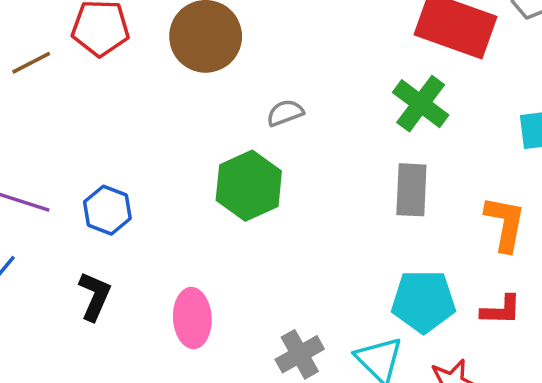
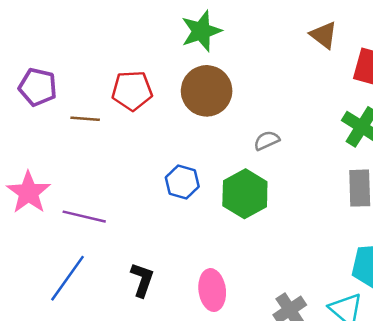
brown line: (31, 63) -> (85, 119), turned 36
blue hexagon: (107, 210) -> (182, 182), moved

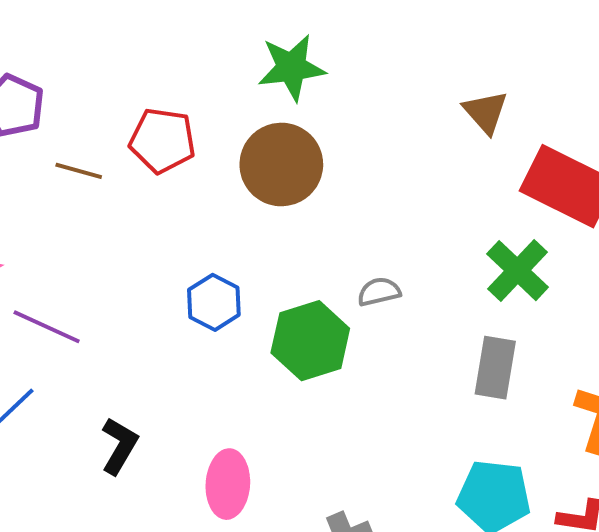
gray semicircle: (267, 141) -> (379, 292), moved

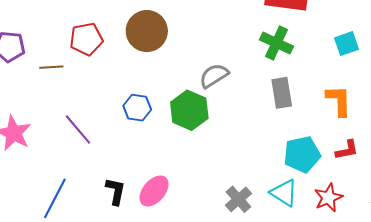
gray semicircle: (379, 292) -> (214, 76), size x1.4
purple line: (47, 327) -> (78, 130), moved, turned 44
pink ellipse: (228, 484) -> (154, 191), moved, turned 56

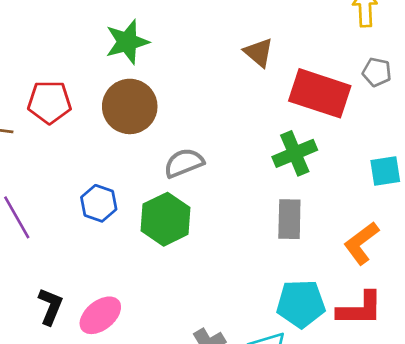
green cross: (276, 43) -> (295, 153), turned 32
gray semicircle: (214, 76) -> (184, 163), moved
orange L-shape: (339, 101) -> (361, 243), turned -136
red L-shape: (347, 150) -> (360, 309), size x1.5

